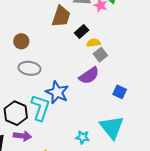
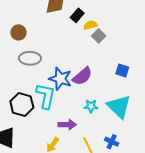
purple semicircle: (89, 76) -> (82, 76), moved
purple arrow: (22, 136) -> (67, 125), moved
cyan star: (83, 137) -> (91, 106), moved

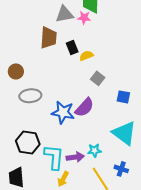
black rectangle: (77, 15) -> (72, 48), turned -56
gray square: (99, 36) -> (98, 78), moved
cyan L-shape: (46, 96) -> (54, 157), moved
cyan star: (91, 106) -> (94, 150), moved

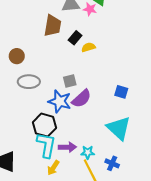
black rectangle: (72, 48) -> (75, 38), turned 56
gray square: (98, 78) -> (70, 81), moved, turned 32
black hexagon: (28, 143) -> (45, 125), moved
cyan star: (94, 150) -> (88, 152), moved

